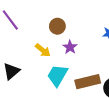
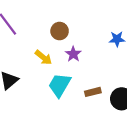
brown rectangle: (88, 82) -> (93, 92), size x0.6

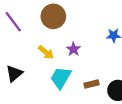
brown circle: (60, 31) -> (53, 16), moved, size x1.5

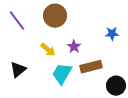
brown rectangle: (91, 84) -> (91, 67), moved, size x1.5

